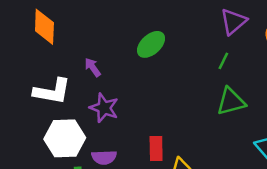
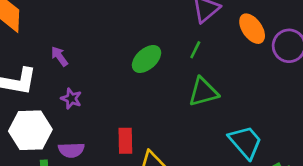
green ellipse: (151, 44) -> (147, 59), moved
purple star: (104, 108) -> (71, 99), size x0.7

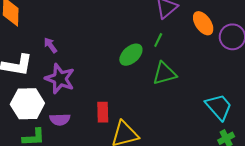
green ellipse: (147, 59) -> (131, 55), moved
purple star: (71, 99) -> (60, 79), size x1.8
cyan trapezoid: (245, 142) -> (219, 107), moved

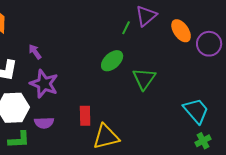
green line: (158, 40) -> (126, 28), moved
green triangle: (164, 73) -> (144, 79), turned -40

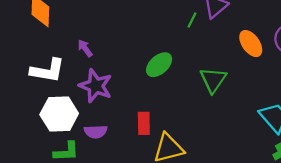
orange ellipse: (181, 31) -> (251, 44), moved
green ellipse: (112, 61) -> (159, 65), moved

